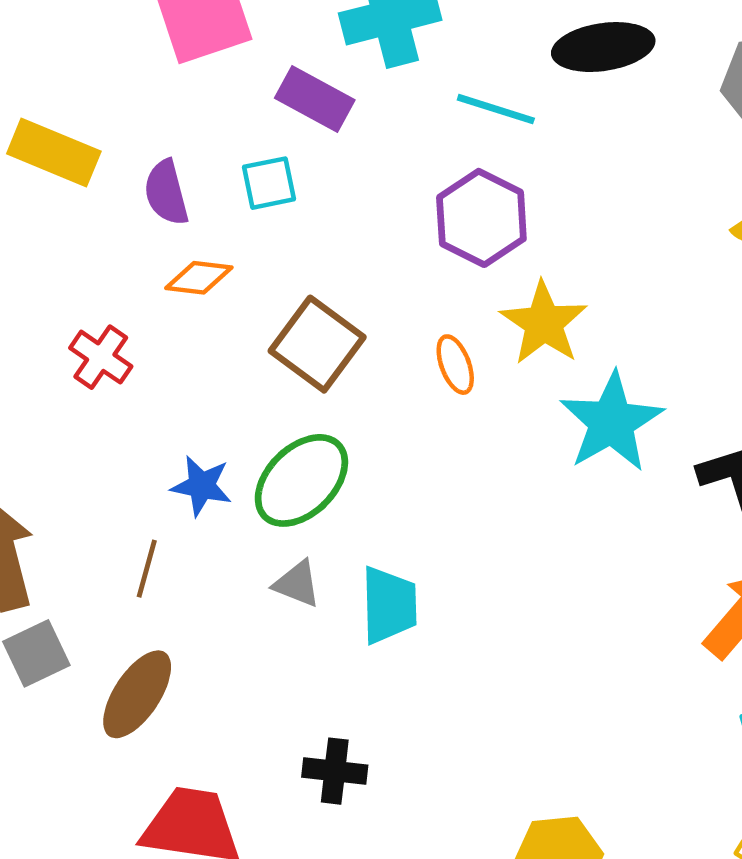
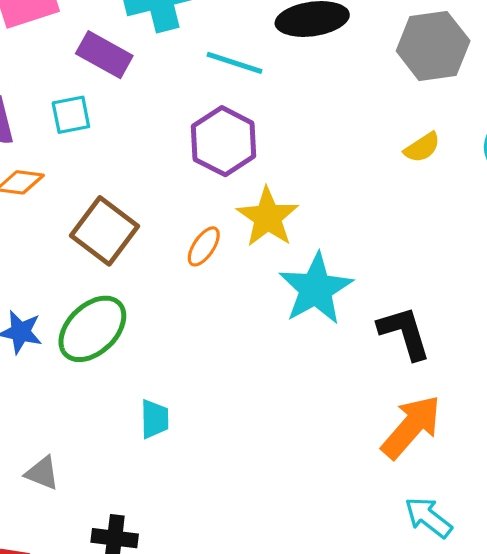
orange ellipse: (455, 365) -> (204, 246), turned 54
gray triangle: (297, 584) -> (42, 473), moved
cyan trapezoid: (389, 605) -> (155, 419), size x0.7

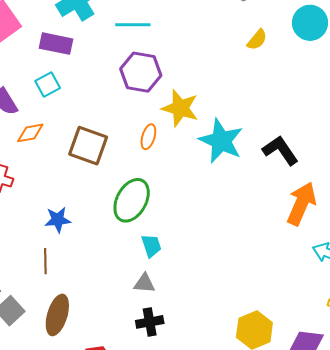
green ellipse: (92, 329) -> (132, 200), moved
gray triangle: (42, 473) -> (144, 283), moved

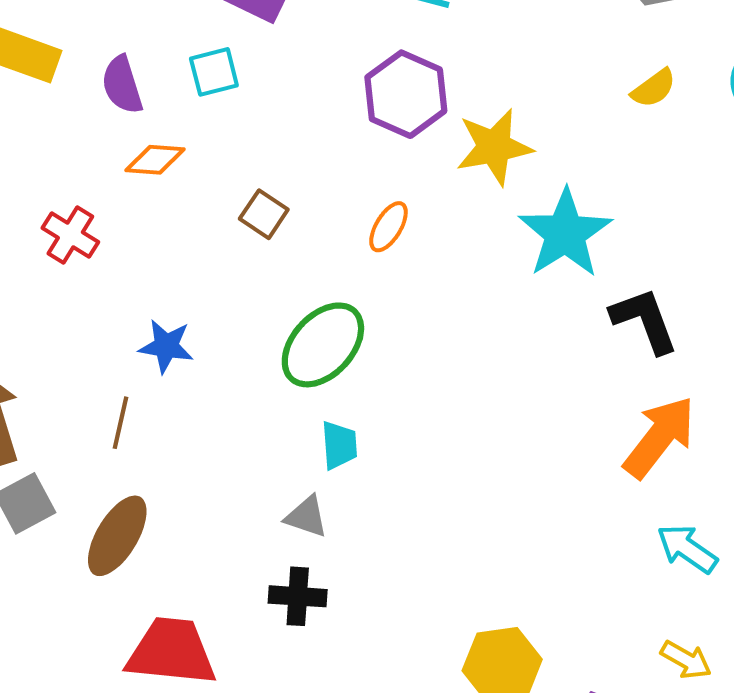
yellow star: (180, 108) -> (494, 147), moved, turned 30
cyan star: (221, 141) -> (565, 233), moved
brown square: (88, 146) -> (264, 214), size x0.6

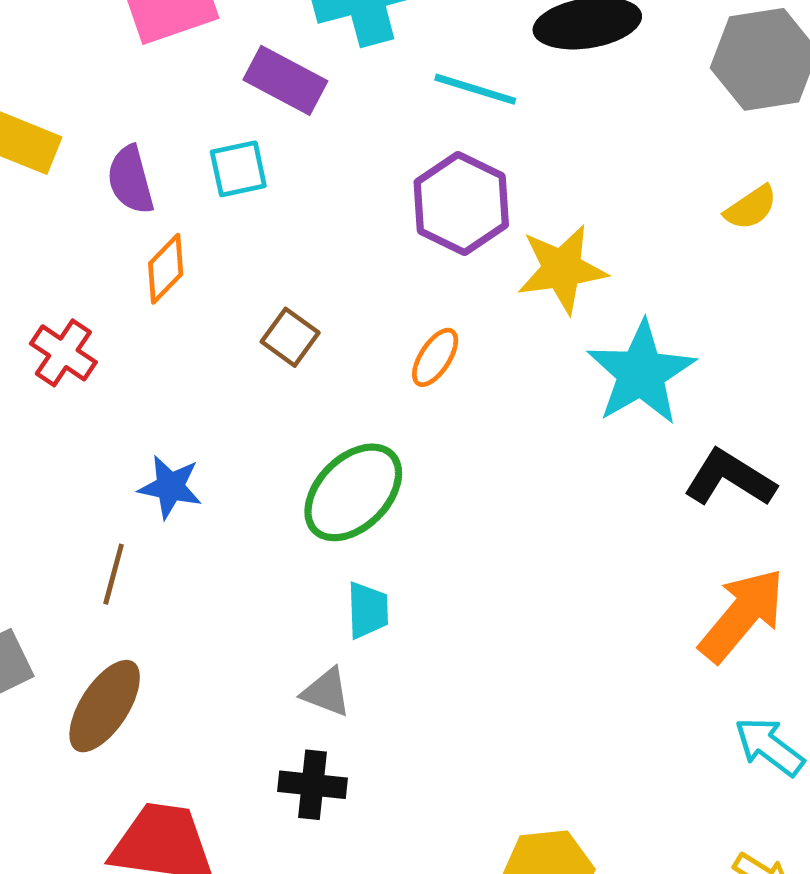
orange diamond: (155, 160) -> (166, 269), turned -52
black L-shape: (644, 320) -> (730, 478), turned -40

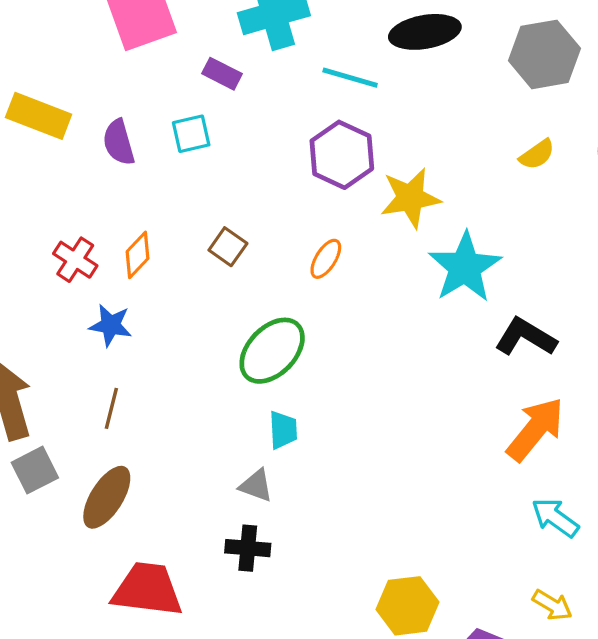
purple rectangle: (285, 80) -> (222, 74), size x0.7
orange diamond: (166, 269) -> (138, 255), moved
blue star: (170, 487) -> (111, 325), moved

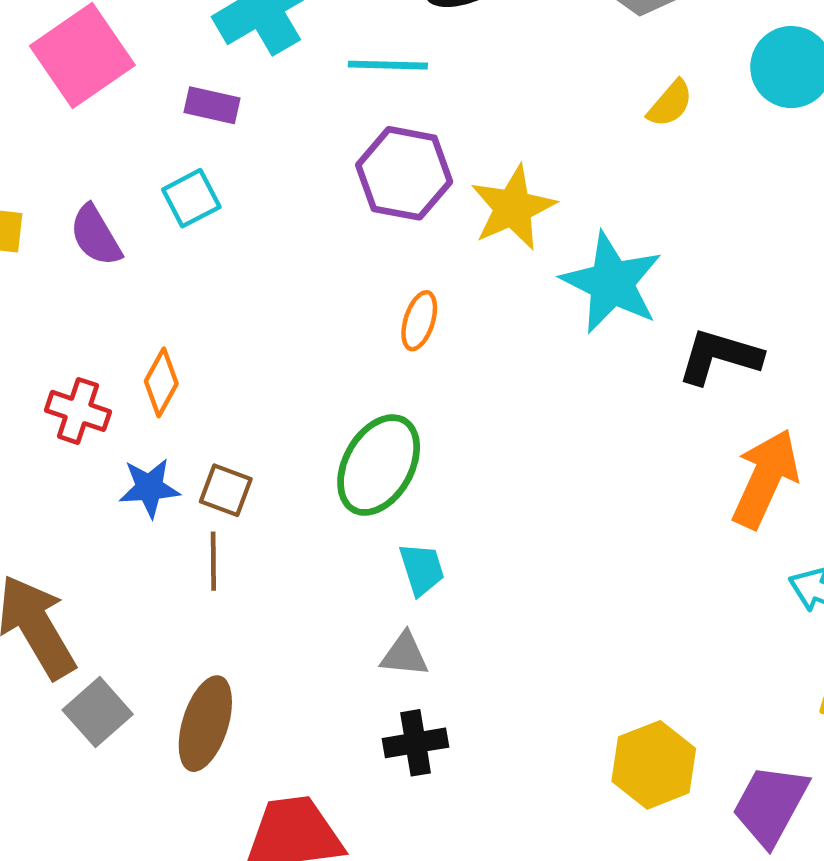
brown square: (228, 247) -> (226, 490), moved
brown line: (111, 408) -> (213, 561), moved

